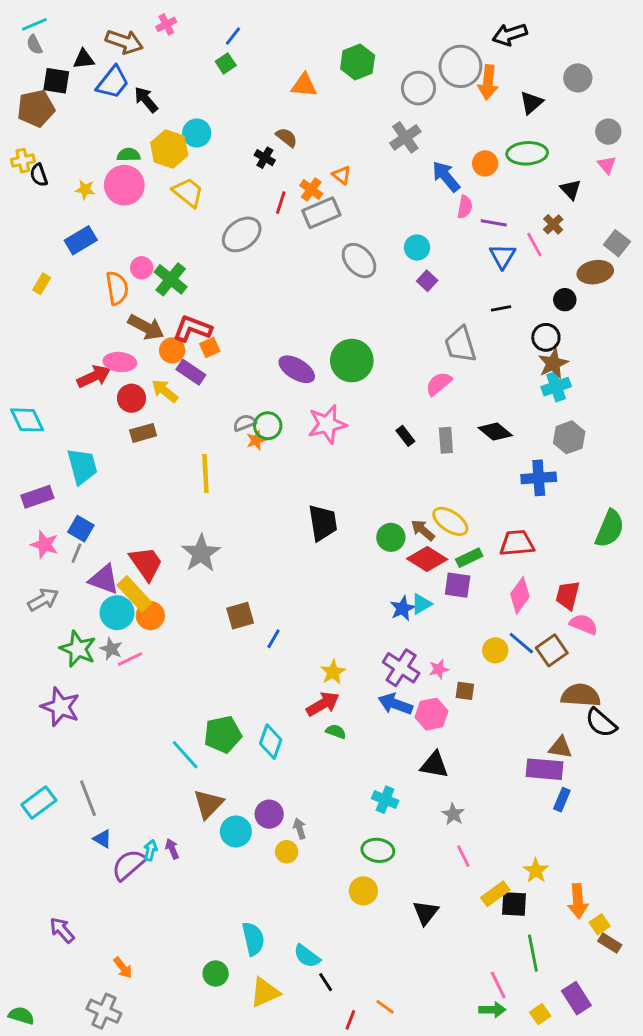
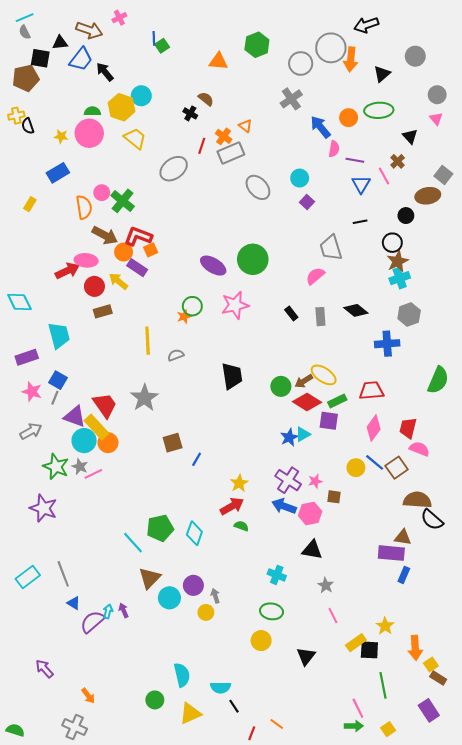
blue line: (233, 36) -> (154, 38), moved, turned -40
gray semicircle: (245, 423) -> (176, 355), moved
brown arrow: (423, 530) -> (304, 381), turned -72
cyan semicircle: (307, 956) -> (220, 687), turned -36
purple rectangle: (576, 998) -> (429, 710), moved

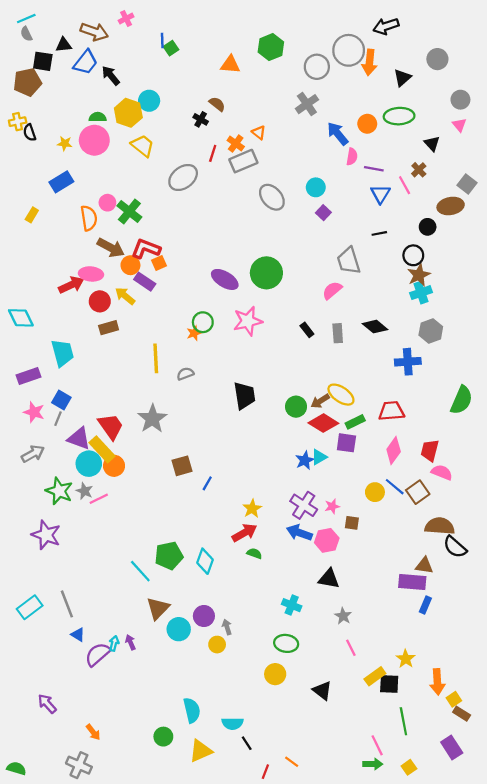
black triangle: (306, 656) -> (322, 691), turned -30

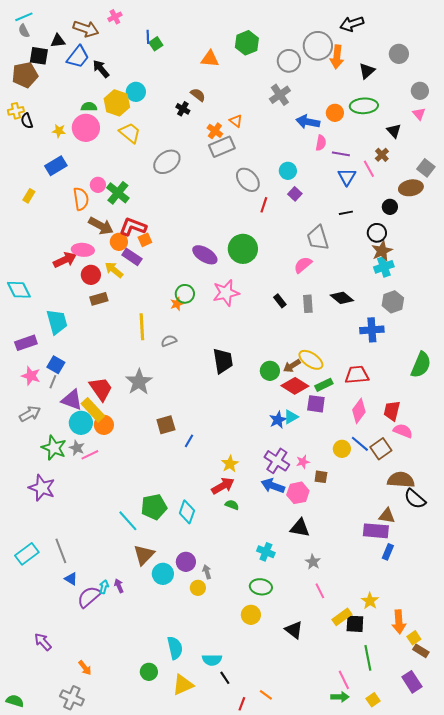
blue arrow: (338, 134) -> (308, 122), turned -40
red line: (213, 153) -> (264, 205), moved

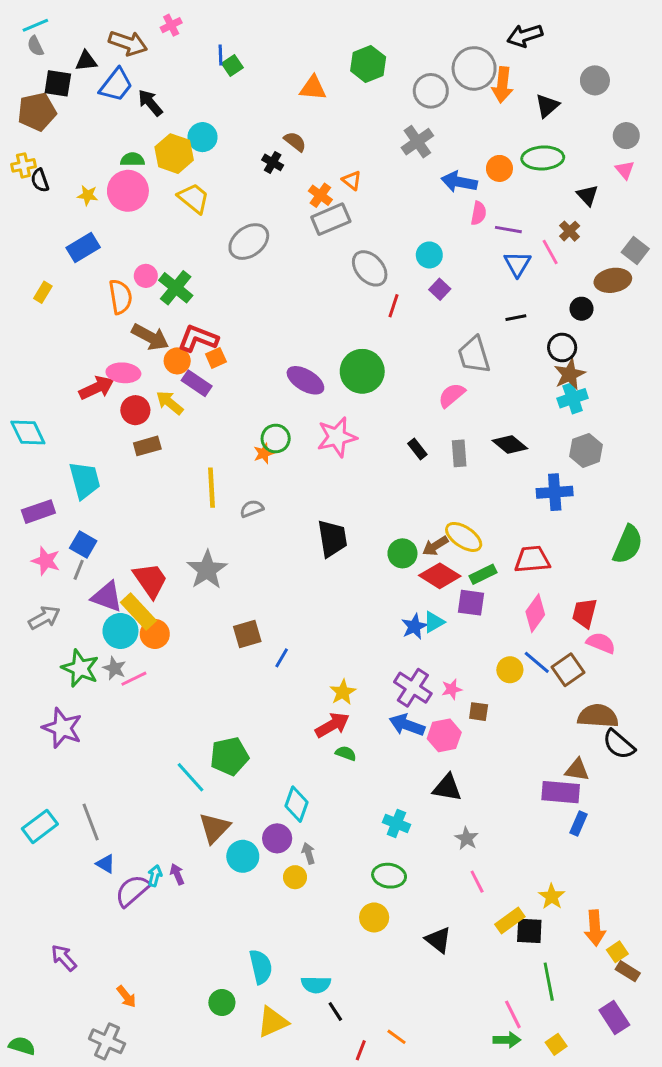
cyan diamond: (187, 512) -> (297, 804), moved

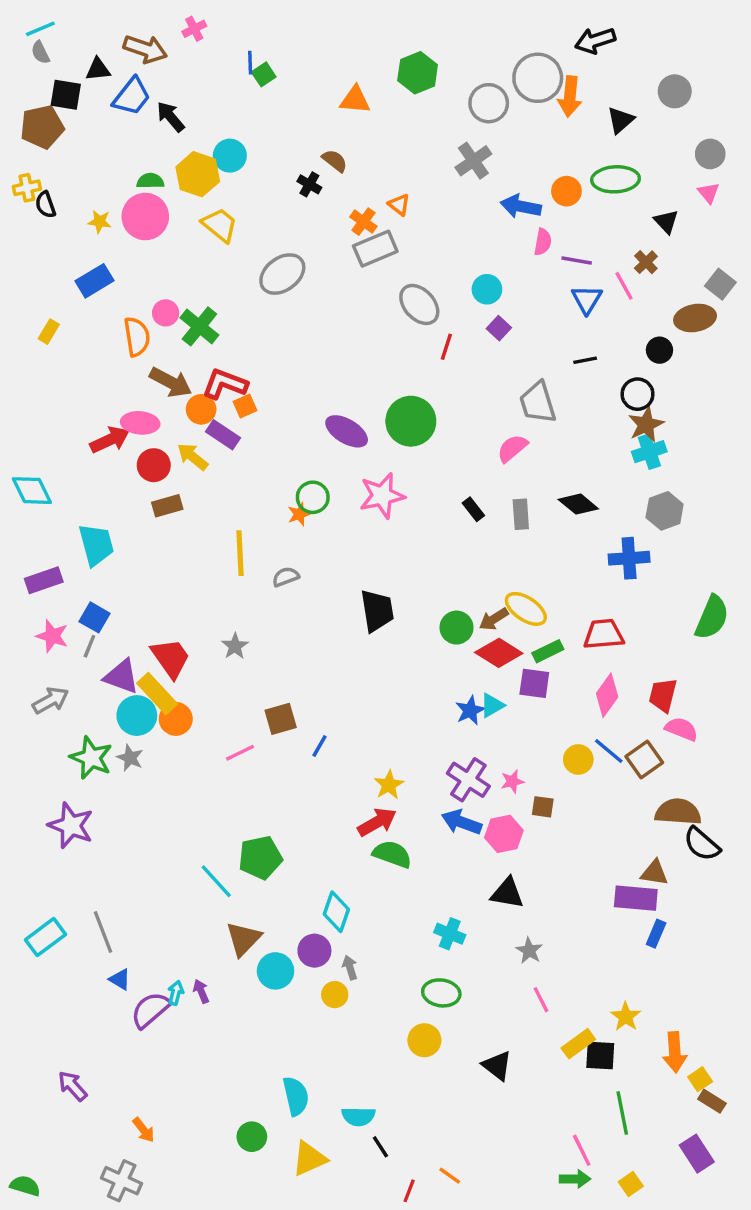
gray star: (207, 570) -> (235, 646), size x0.6
pink line: (134, 679) -> (240, 753), moved
green semicircle: (346, 753) -> (392, 854), size x1.6

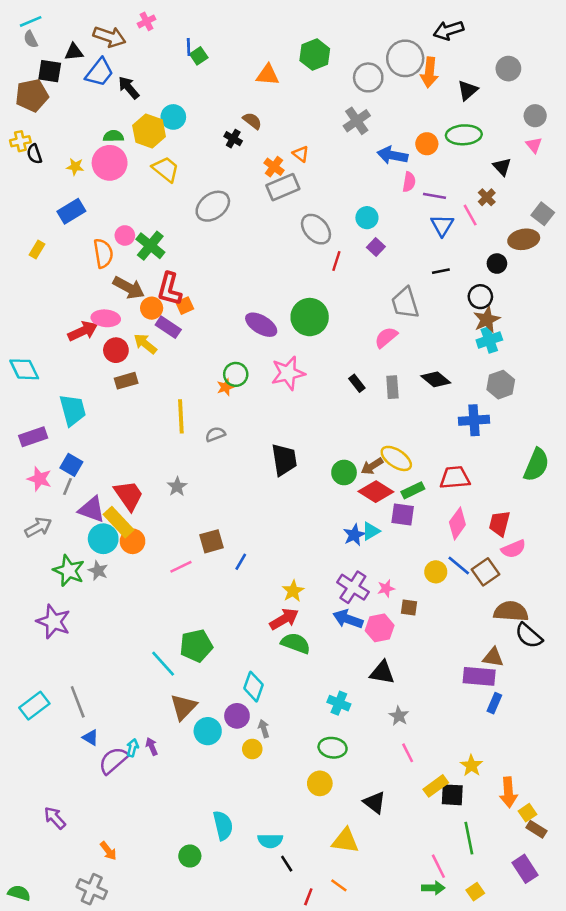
red L-shape: (225, 384) -> (169, 289), turned -96
pink semicircle: (681, 729) -> (513, 549), turned 135
yellow triangle: (309, 1159) -> (345, 841), moved, turned 32

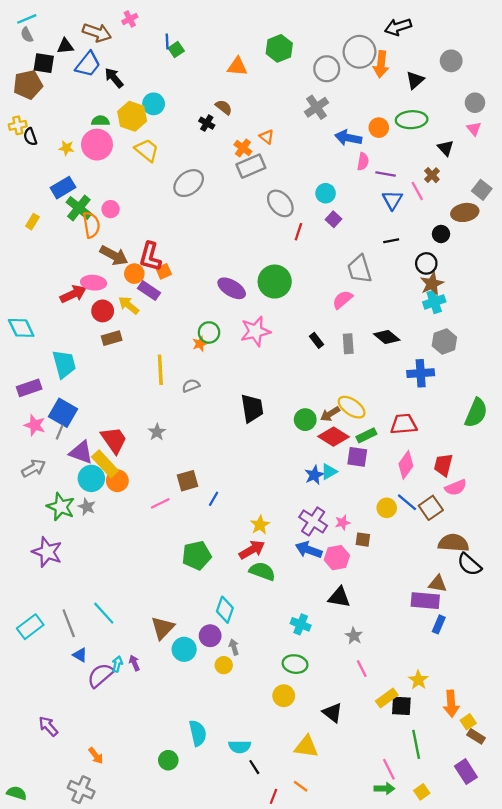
green cross: (150, 246) -> (79, 208), moved
blue square: (71, 465) -> (63, 413), size x1.4
green pentagon: (196, 646) -> (197, 555), moved
cyan line: (163, 664) -> (104, 613), moved

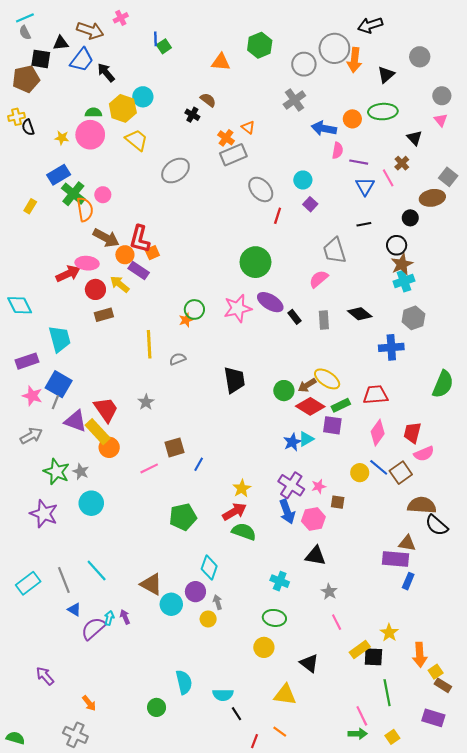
purple ellipse: (232, 288) -> (270, 302), moved
cyan circle: (91, 478) -> (91, 503), moved
blue arrow: (309, 550) -> (287, 512), turned -130
brown triangle: (163, 628) -> (151, 584), turned -45
purple rectangle: (466, 772) -> (433, 718), turned -40

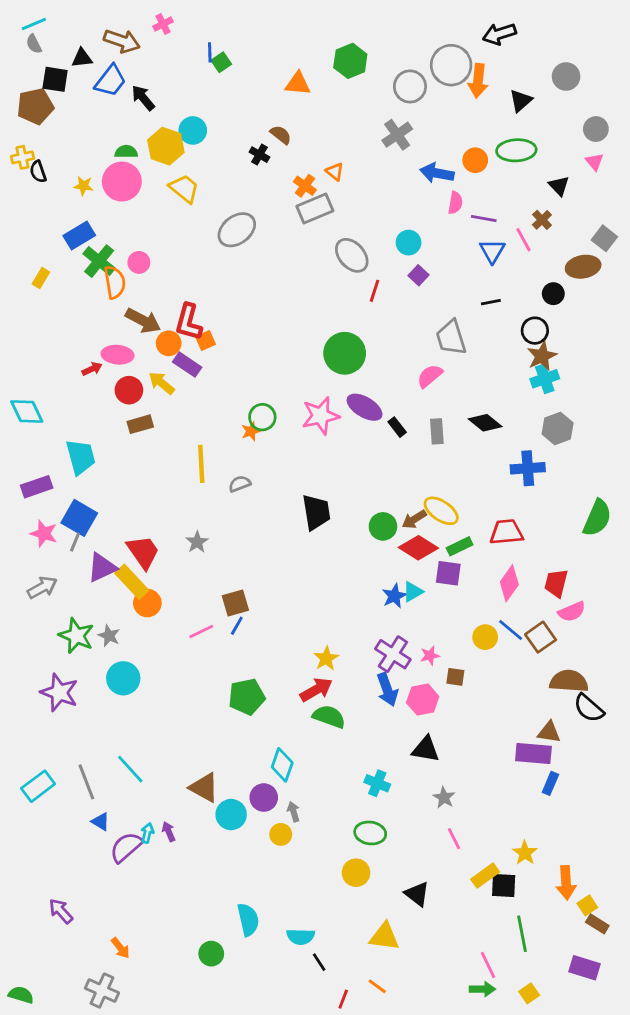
red arrow: (68, 274) -> (92, 369), size x0.6
purple triangle: (75, 421) -> (102, 568), turned -45
blue line: (199, 464) -> (237, 626), moved

